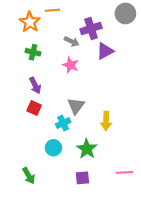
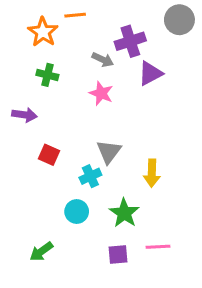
purple arrow: (35, 85) -> (24, 115), moved, turned -56
pink line: (124, 172) -> (158, 247), moved
green arrow: (29, 176) -> (41, 251), turned 84

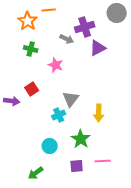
pink star: (101, 93) -> (56, 65), moved
purple arrow: (24, 115) -> (12, 101), moved
red square: (49, 155) -> (32, 89), moved, turned 32
cyan circle: (77, 212) -> (50, 146), moved
green arrow: (41, 251) -> (36, 173), moved

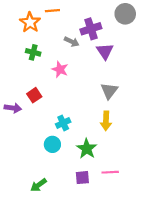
purple triangle: (98, 48) -> (105, 51), turned -36
gray triangle: (71, 99) -> (109, 91), moved
cyan circle: (50, 146) -> (52, 144), moved

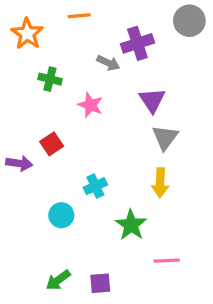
orange star: (30, 22) -> (27, 34), moved
purple triangle: (105, 51) -> (152, 100), moved
cyan circle: (52, 144) -> (61, 215), moved
purple square: (82, 178) -> (100, 283), moved

